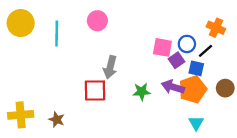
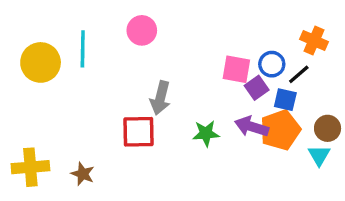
yellow circle: (21, 23) -> (41, 62), moved
cyan triangle: (196, 123) -> (319, 155), moved

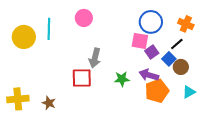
blue circle: (272, 64) -> (151, 22), moved, size x1.5
blue square: (285, 100) -> (169, 59), turned 32
brown circle: (328, 128) -> (181, 67), moved
orange pentagon: (280, 130) -> (157, 91), moved
cyan triangle: (319, 155) -> (189, 92), turned 32

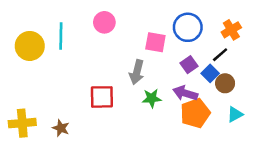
orange cross: (186, 24) -> (231, 30), turned 35
pink square: (140, 41) -> (155, 42), moved
gray arrow: (95, 58) -> (137, 72), moved

